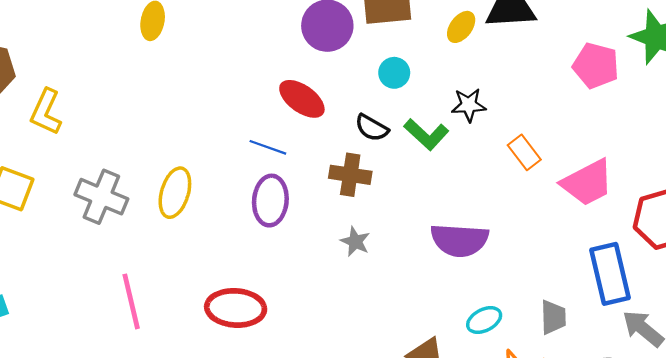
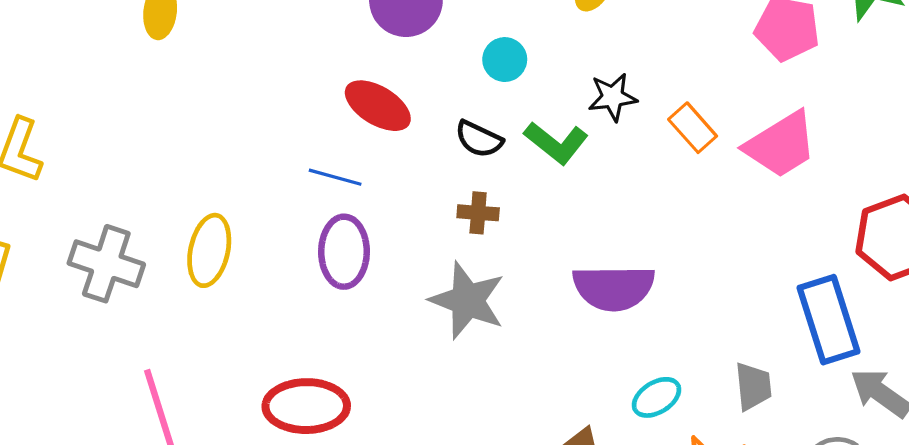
orange rectangle: (524, 152) -> (693, 128), moved
brown cross: (350, 175) -> (478, 213), moved, size x0.7
pink trapezoid: (587, 183) -> (781, 145), moved
gray star: (355, 242) -> (467, 300), size x1.8

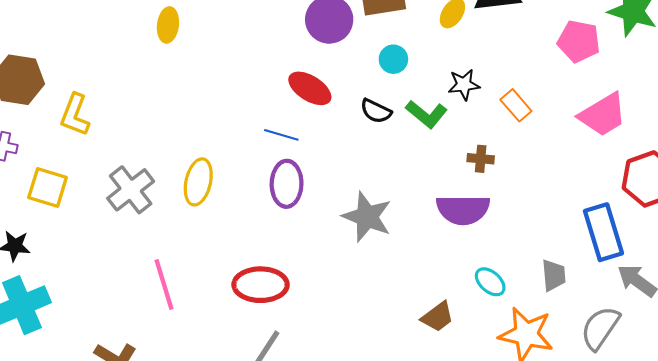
pink trapezoid: (781, 145) -> (603, 115), moved
brown cross: (478, 213) -> (481, 159), moved
gray cross: (106, 264) -> (131, 190), turned 33
cyan ellipse: (657, 397) -> (490, 282), turned 72

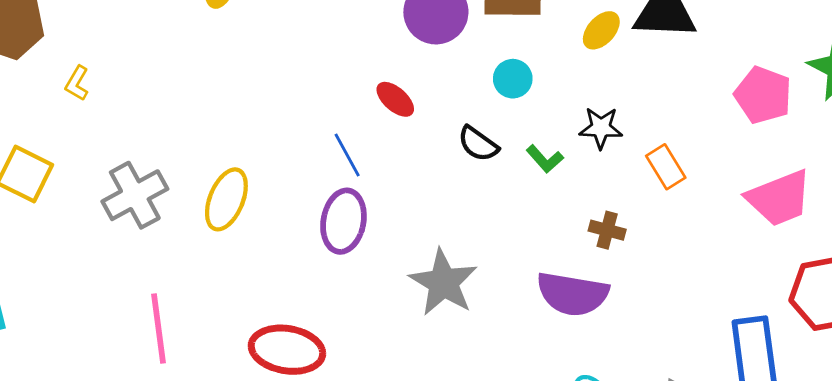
red ellipse: (310, 88) -> (395, 99), size x0.7
green L-shape: (426, 114) -> (545, 159), size x0.7
yellow L-shape: (75, 115) -> (77, 83), size x0.6
blue line: (281, 135) -> (347, 155), turned 36

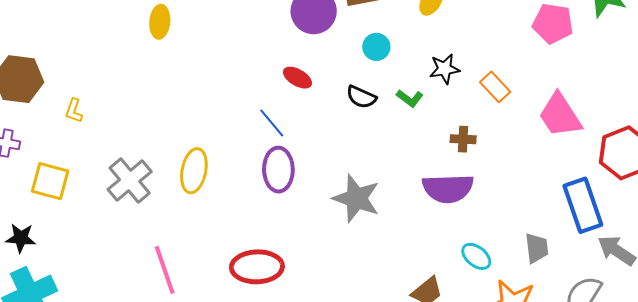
pink trapezoid: (779, 198) -> (560, 115), moved, turned 90

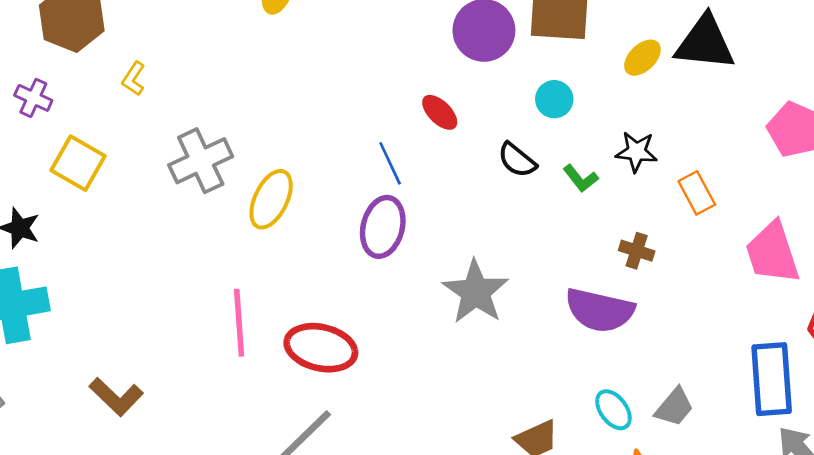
gray cross: (130, 181) -> (201, 161), moved
gray trapezoid: (537, 248) -> (674, 407), moved, turned 32
pink line: (165, 270) -> (239, 323), moved

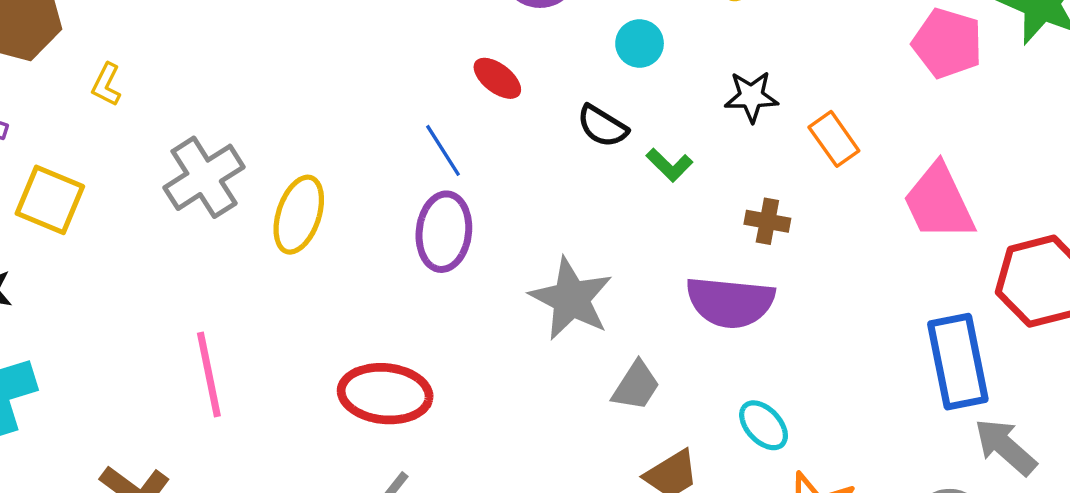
green L-shape: (581, 178) -> (669, 165), moved
pink line: (239, 323) -> (209, 375), moved
gray trapezoid: (674, 407) -> (636, 386), moved

